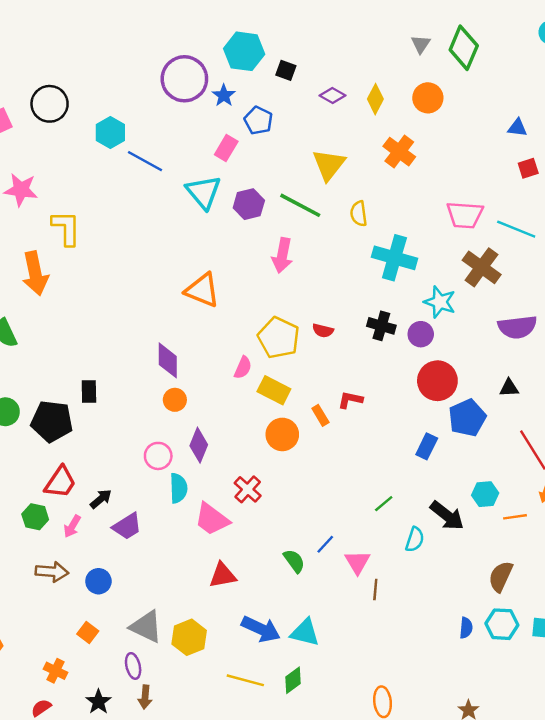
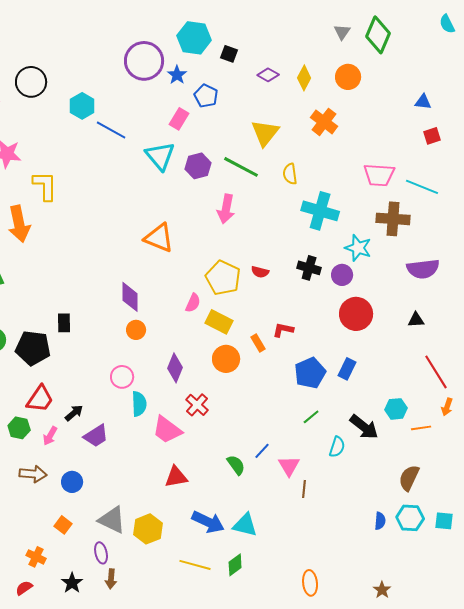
brown cross: (482, 267) -> (393, 219), turned -32
blue pentagon: (467, 418) -> (310, 373), moved
purple diamond: (199, 445) -> (175, 368), moved

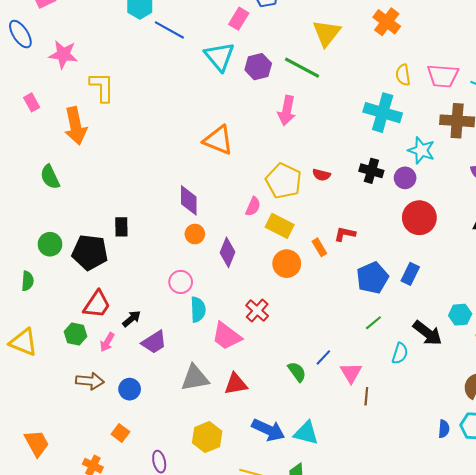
yellow semicircle: (290, 174) -> (403, 75), moved
purple diamond: (175, 368) -> (228, 252), moved
gray triangle: (112, 520) -> (195, 378), moved, turned -36

